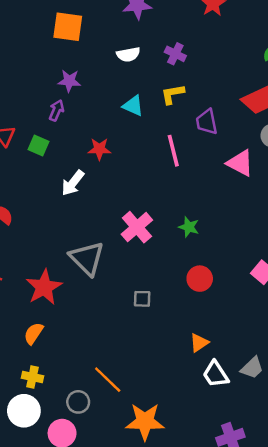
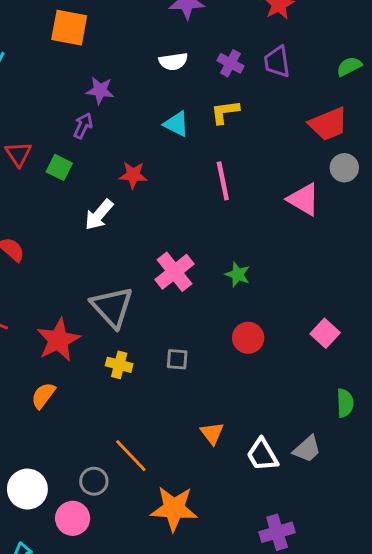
orange square: (68, 27) -> (69, 28), moved
purple trapezoid: (207, 122) -> (277, 62), moved
orange triangle: (199, 343) -> (212, 433), moved, turned -36
yellow cross: (32, 377) -> (119, 365), moved

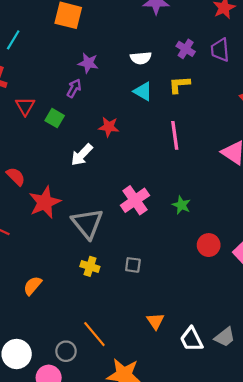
white semicircle: (173, 61) -> (141, 58), moved
red circle: (248, 338) -> (209, 245), moved
red star: (58, 340) -> (45, 202), moved

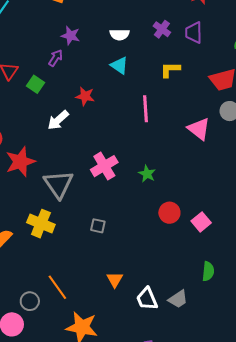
yellow L-shape: (179, 85) -> (170, 70), moved
yellow cross: (90, 266) -> (41, 224), moved, size x1.5

